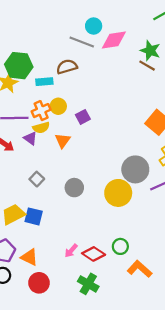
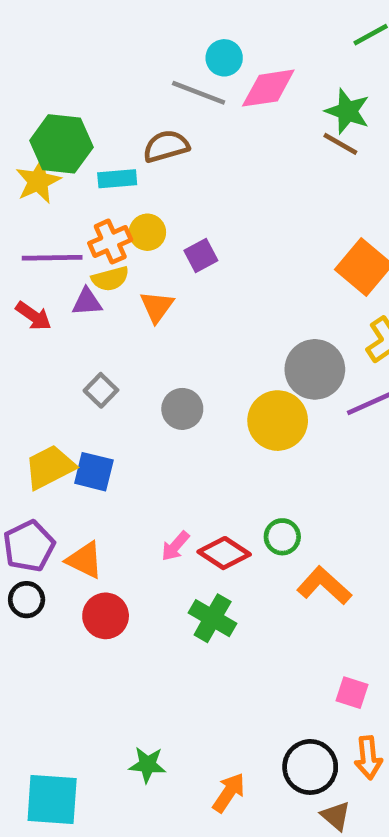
purple triangle: (30, 138) -> (87, 302), turned -40

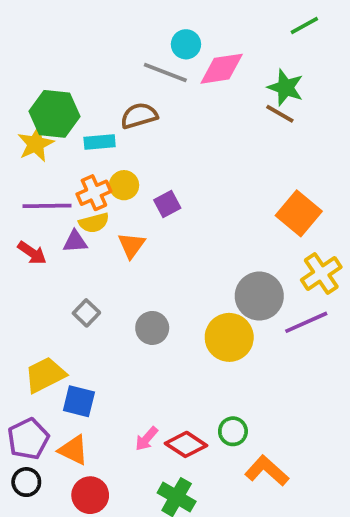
blue square: (94, 472) -> (79, 401), moved

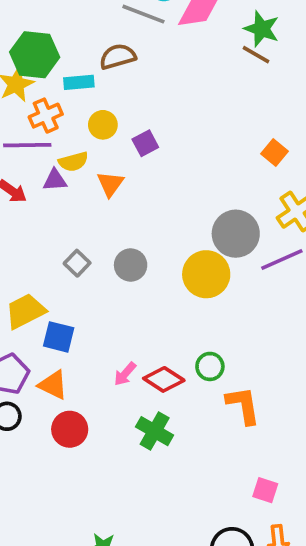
orange cross: (94, 193) -> (46, 116), moved
orange square: (299, 213) -> (274, 152), size x0.6
gray square: (86, 313) -> (77, 263), moved
orange L-shape: (267, 471) -> (243, 405), turned 39

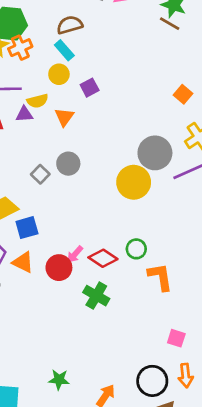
cyan rectangle: (79, 82) -> (64, 50), moved, turned 54
orange cross: (46, 116) -> (20, 48), moved
gray circle: (131, 265) -> (68, 164), moved
blue square: (59, 337) -> (27, 228), turned -30
red circle: (70, 429) -> (59, 268), moved

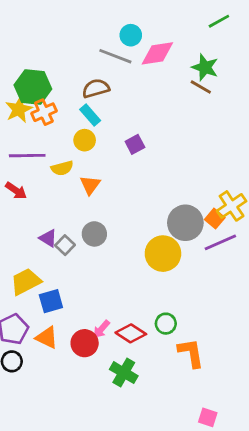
purple square: (90, 88) -> (135, 144), moved
orange square: (183, 94) -> (215, 219), moved
purple triangle: (24, 114) -> (48, 238), moved, turned 36

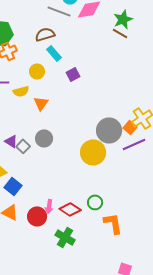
green star: (205, 67) -> (123, 19), turned 30
cyan rectangle: (90, 115) -> (54, 53), moved
blue square: (51, 301) -> (13, 186), turned -36
pink arrow: (101, 329) -> (49, 206), turned -32

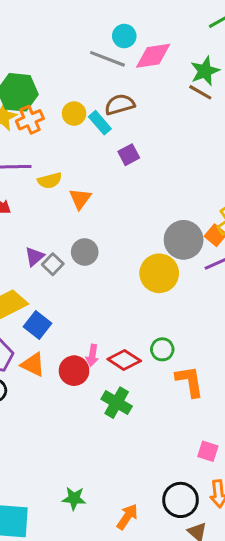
brown semicircle: (45, 34) -> (120, 104), moved
yellow circle: (37, 71) -> (74, 114), moved
purple triangle: (11, 141) -> (34, 257), turned 48

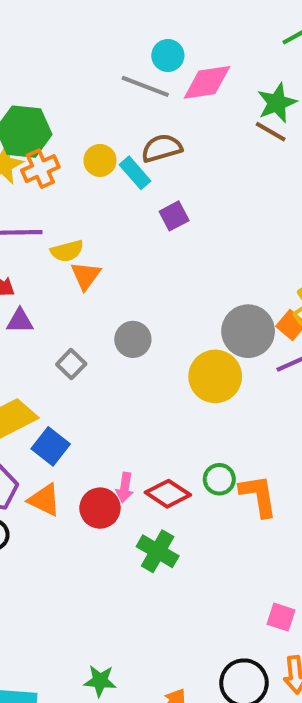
orange triangle: (80, 199) -> (86, 276), moved
gray circle: (85, 252) -> (133, 339), moved
purple triangle: (34, 257) -> (20, 321), moved, turned 40
orange L-shape: (190, 381) -> (258, 496), moved

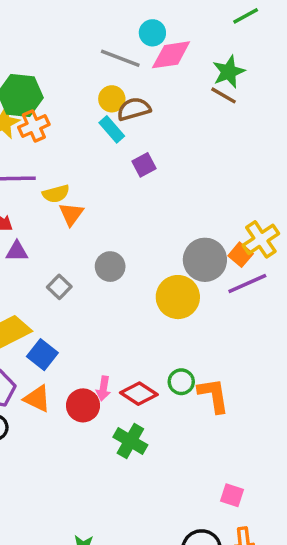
cyan circle: (168, 56) -> (152, 33), moved
yellow circle: (100, 160) -> (112, 99), moved

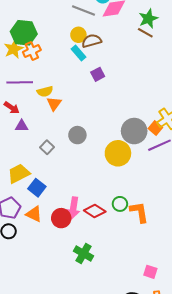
pink arrow: (103, 388) -> (73, 208), size x1.5
green cross: (130, 441) -> (83, 254), moved

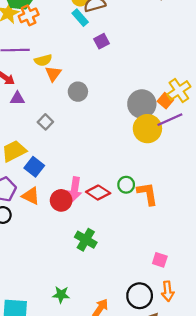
gray circle: (77, 135) -> (78, 92), moved
yellow circle: (118, 153) -> (147, 129), moved

